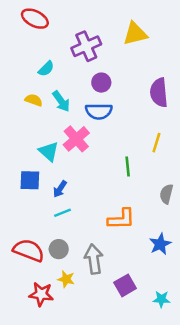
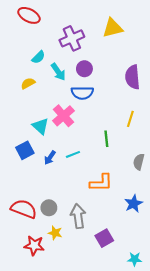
yellow semicircle: (34, 100) -> (28, 83), turned -48
cyan arrow: (61, 101) -> (58, 72), moved
blue square: (30, 180) -> (25, 150), turned -30
cyan line: (62, 213) -> (73, 154), moved
cyan star: (161, 299) -> (135, 259), moved

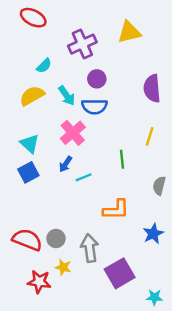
cyan arrow: (58, 72) -> (67, 96), moved
yellow semicircle: (28, 83) -> (32, 96), size x1.5
cyan triangle: (40, 126) -> (30, 144), moved
blue arrow: (50, 158) -> (66, 164), moved
purple square: (104, 238) -> (120, 273), size x1.4

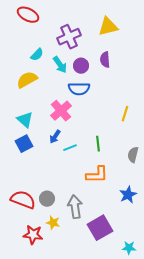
purple semicircle: (152, 88) -> (105, 60), moved, size x0.7
cyan arrow: (67, 96) -> (60, 65), moved
green line: (122, 159) -> (98, 144), moved

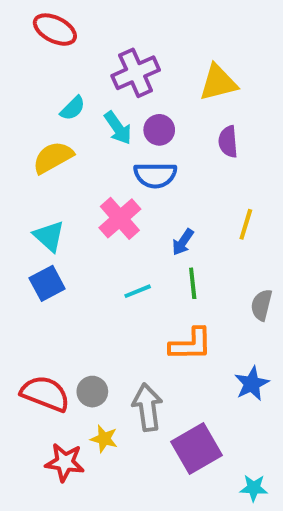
yellow triangle: (108, 27) -> (218, 83), moved
purple semicircle: (105, 60) -> (228, 142), moved
blue arrow: (55, 137) -> (183, 242), moved

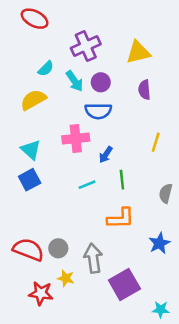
pink cross: (120, 218) -> (76, 138), turned 35
blue arrow: (183, 242) -> (106, 155), moved

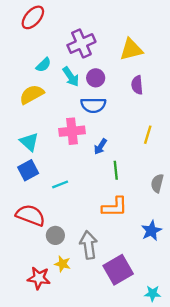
red ellipse: (35, 19) -> (33, 17), turned -75
cyan line: (87, 185) -> (60, 184), moved
red semicircle: (28, 250) -> (31, 215), moved

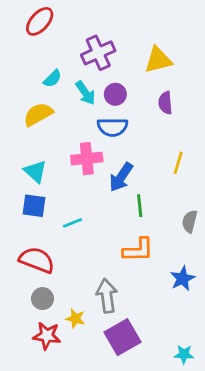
blue arrow: (100, 147) -> (121, 177), size x1.5
blue square: (28, 170) -> (34, 206), turned 36
gray circle: (55, 235) -> (42, 299), moved
purple square: (118, 270) -> (123, 337), moved

